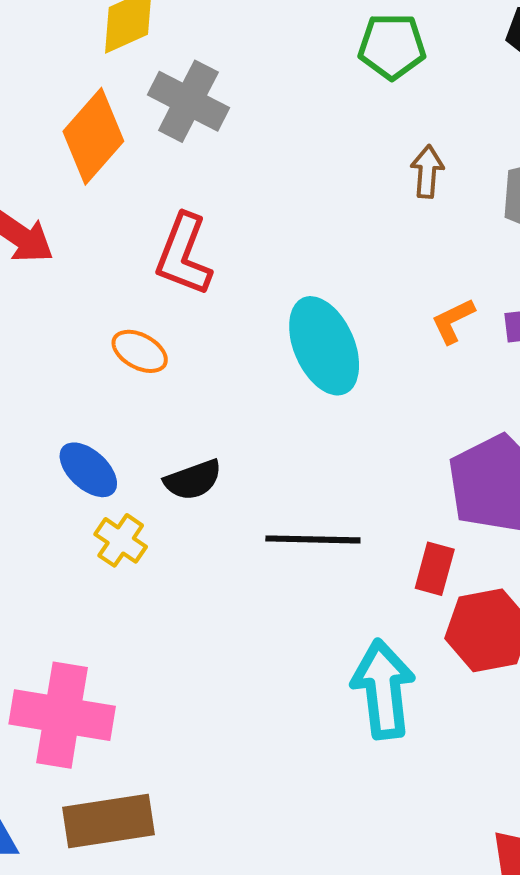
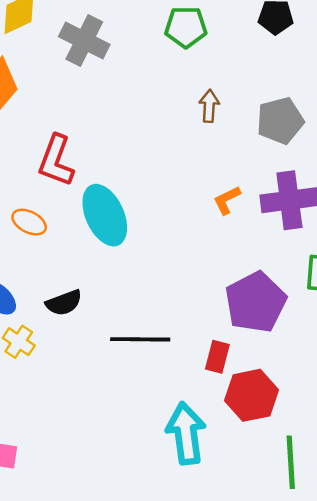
gray cross: (188, 101) -> (84, 40), moved
cyan ellipse: (324, 346) -> (105, 215), moved

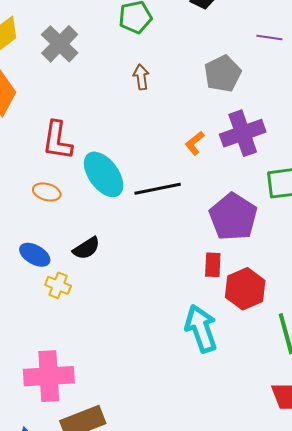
gray cross: (84, 40) -> (60, 44), turned 30
brown arrow: (209, 106) -> (141, 77), moved
black line: (140, 339) -> (158, 189), moved

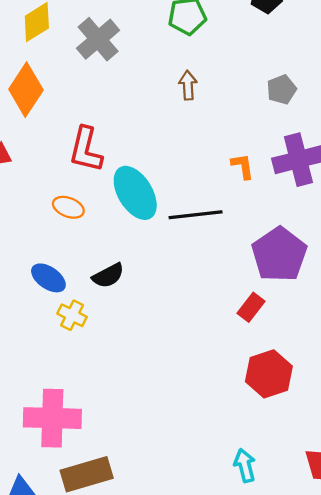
gray pentagon: (223, 74) -> (282, 90), size x0.7
orange L-shape: (195, 143) -> (243, 166), turned 115
red rectangle: (213, 265) -> (251, 307), turned 30
red hexagon: (245, 289) -> (269, 374), moved
cyan arrow: (201, 329) -> (245, 465), moved, size x0.6

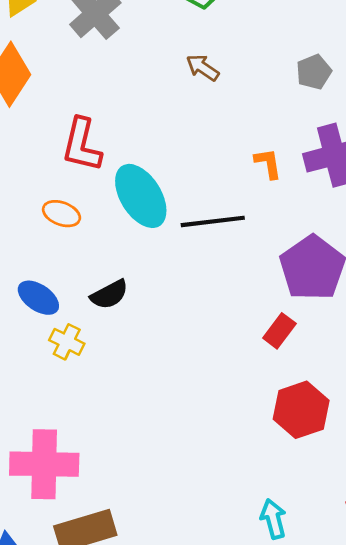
brown arrow: (188, 85) -> (203, 68), turned -52

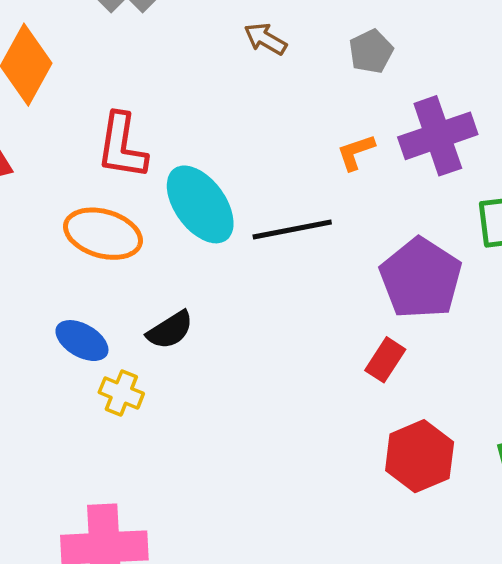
gray pentagon: (314, 72) -> (371, 51), moved
orange L-shape: (268, 163) -> (356, 152), turned -96
orange ellipse: (61, 214) -> (103, 234), size x1.6

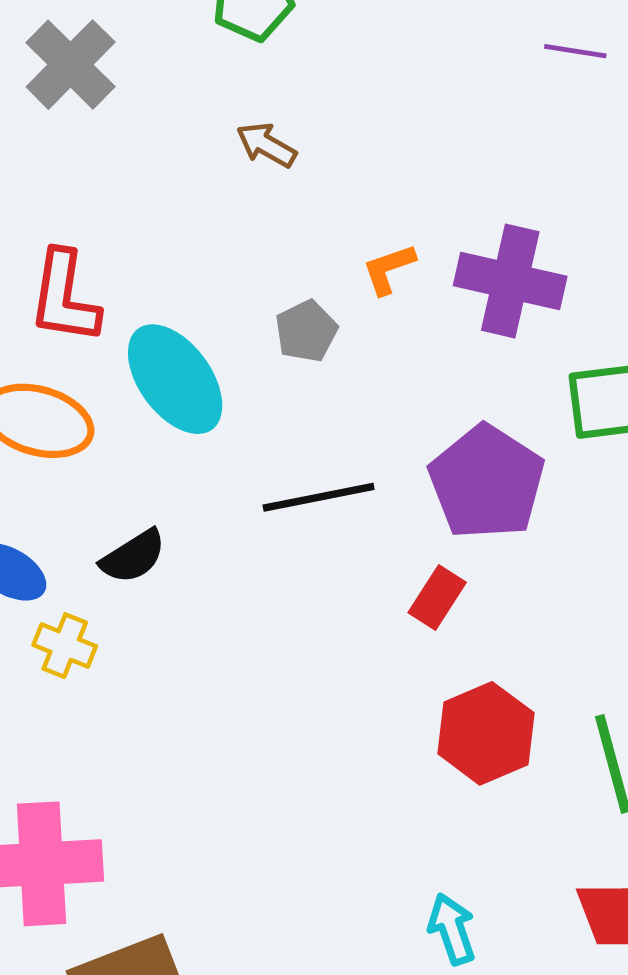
gray pentagon: (371, 51) -> (306, 331), moved
purple cross: (438, 136) -> (510, 281), turned 32
orange L-shape: (356, 152) -> (389, 269), moved
black line: (292, 230) -> (319, 497), moved

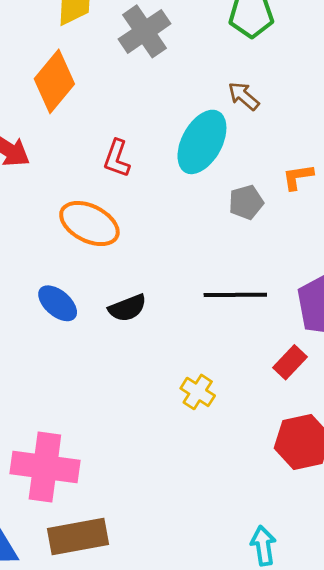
red L-shape: (64, 297) -> (117, 158), size x0.7
cyan ellipse: (175, 379) -> (202, 142), moved, turned 54
yellow cross: (65, 646) -> (198, 392), moved

